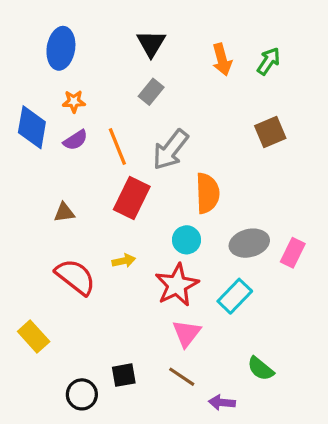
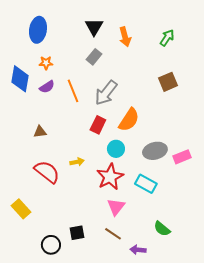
orange arrow: (222, 60) -> (125, 37), moved
orange semicircle: (207, 193) -> (129, 120), turned 35
red rectangle: (132, 198) -> (98, 125), moved, size x0.7
pink rectangle: (293, 253) -> (182, 157), turned 42
cyan rectangle: (235, 296) -> (146, 184), turned 75

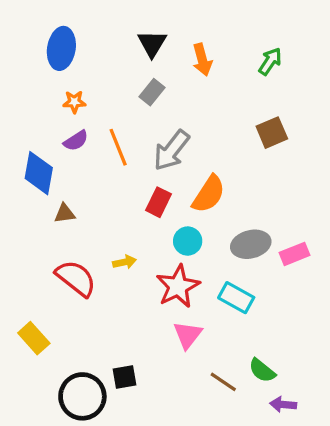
blue diamond: (20, 79) -> (39, 173), moved
brown line: (113, 234) -> (223, 382), moved
black circle: (51, 245) -> (82, 396), size x1.5
purple arrow: (138, 250) -> (283, 404), moved

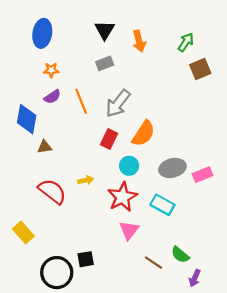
gray rectangle: (152, 92) -> (105, 63), turned 30
brown square: (272, 133) -> (200, 69), moved
purple arrow: (283, 404) -> (195, 278), turned -72

